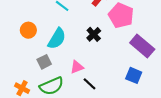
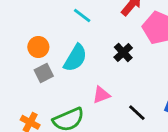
gray square: (44, 62) -> (44, 73), moved
black line: (89, 84) -> (137, 113), moved

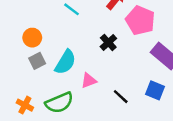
cyan semicircle: (75, 58) -> (65, 62), moved

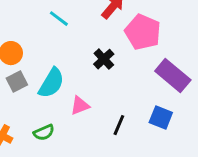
black line: (121, 97) -> (119, 125), turned 70
green semicircle: (59, 103) -> (44, 133), size x0.6

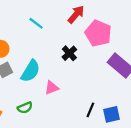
blue square: (161, 118) -> (112, 114), moved, turned -35
black line: (119, 125) -> (90, 110), moved

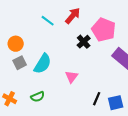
red arrow: (76, 14) -> (73, 16), moved
black cross: (69, 53) -> (84, 42), moved
pink triangle: (52, 88) -> (72, 77), moved, turned -32

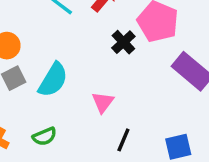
black line: (97, 99) -> (123, 140), moved

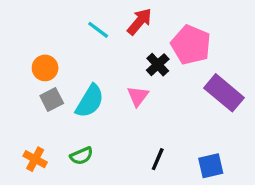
pink triangle: (103, 102) -> (138, 96), moved

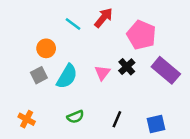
black cross: (158, 65) -> (127, 67), moved
orange circle: (45, 68) -> (46, 48), moved
green semicircle: (81, 156) -> (75, 117), moved

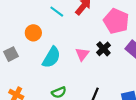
gray square: (39, 75) -> (11, 54), moved

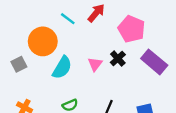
orange circle: (33, 33) -> (43, 41), size x1.6

